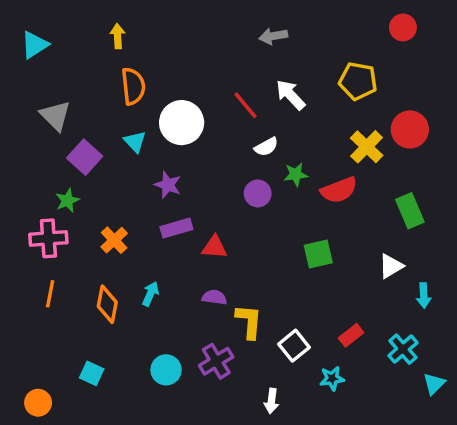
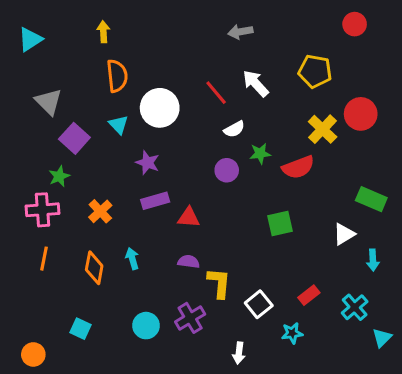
green rectangle: (410, 211) -> (371, 199), moved, turned -44
cyan arrow: (150, 294) -> (132, 259), turned -40

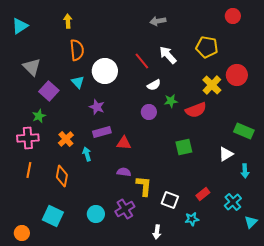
cyan arrow: (132, 259) -> (87, 154), moved
white square: (259, 304) -> (170, 200), turned -30
cyan square: (81, 329) -> (53, 216), size x1.5

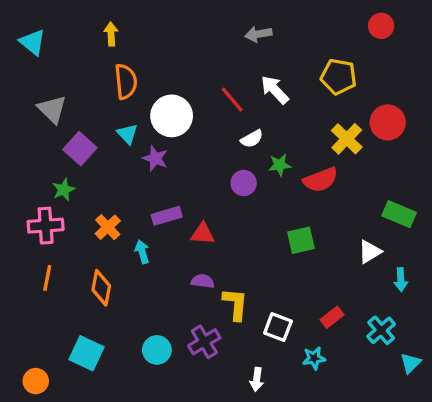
cyan triangle: (20, 26) -> (32, 42), turned -48
purple star: (97, 107) -> (155, 158), moved

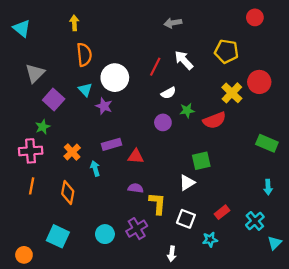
red line: (232, 100) -> (155, 67), turned 66
gray triangle: (52, 109) -> (35, 73), turned 30
white triangle: (370, 252) -> (187, 183), moved

